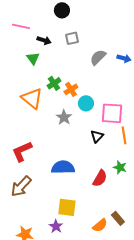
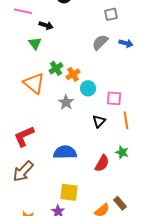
gray square: (72, 38) -> (111, 14), moved
pink square: (112, 113) -> (114, 98), size x0.7

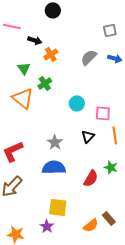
gray square: (111, 14) -> (110, 30), moved
green triangle: (35, 43) -> (24, 68), moved
orange cross: (73, 74) -> (51, 54), moved
gray star: (66, 102) -> (55, 142), moved

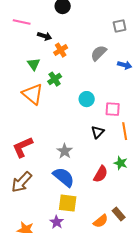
blue arrow: (115, 58) -> (125, 65), moved
gray star: (55, 142) -> (65, 151), moved
blue semicircle: (54, 167) -> (64, 177), moved, turned 40

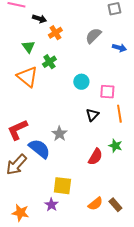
blue semicircle: (64, 177) -> (39, 149), moved
brown rectangle: (119, 214) -> (115, 205), moved

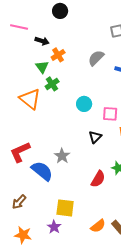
green triangle: (28, 47) -> (42, 67), moved
brown arrow: (16, 165) -> (19, 202), moved, size x0.7

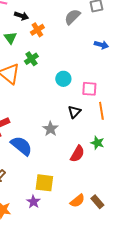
gray semicircle: (96, 58) -> (72, 17), moved
green triangle: (42, 67) -> (10, 38), moved
gray star: (62, 156) -> (50, 129), moved

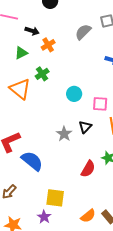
green triangle: (10, 38) -> (21, 53), turned 40
gray star: (50, 129) -> (64, 134), moved

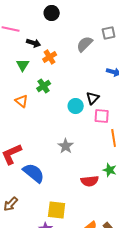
green triangle: (21, 53) -> (23, 65), turned -32
orange triangle: (20, 89) -> (22, 101), size x0.6
black triangle: (85, 127) -> (93, 98), moved
red semicircle: (88, 169) -> (90, 181), turned 54

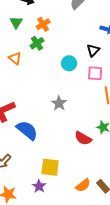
orange cross: (50, 57) -> (43, 24), moved
black triangle: (93, 98) -> (93, 50), moved
red semicircle: (90, 181) -> (83, 138), turned 36

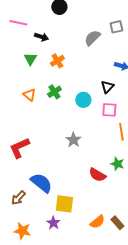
green cross: (37, 43) -> (54, 92), moved
blue semicircle: (27, 130) -> (41, 183), moved

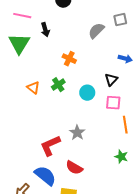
black arrow: (41, 37) -> (45, 30), turned 56
green triangle: (30, 59) -> (19, 44), moved, size x1.6
orange cross: (57, 61) -> (69, 59), moved, turned -32
red L-shape: (19, 148) -> (50, 146), moved
red semicircle: (97, 175) -> (74, 168), moved

